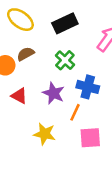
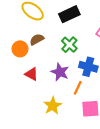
yellow star: (45, 134) -> (53, 106), turned 30

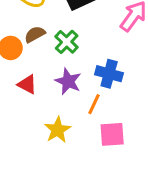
green cross: (69, 45) -> (67, 42), moved

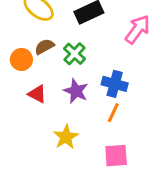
orange line: (94, 104) -> (113, 113), moved
pink square: (112, 134) -> (116, 156), moved

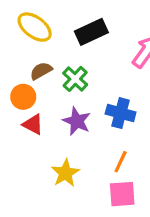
orange circle: (21, 59) -> (23, 97), moved
orange line: (113, 113) -> (121, 162), moved

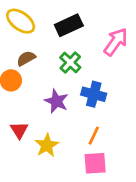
green cross: (75, 79) -> (70, 62), moved
red triangle: (33, 124) -> (19, 130), moved, turned 30

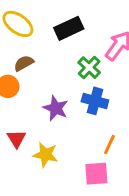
green cross: (70, 62) -> (89, 68), moved
orange line: (94, 136) -> (109, 145), moved
yellow star: (47, 145) -> (46, 155), turned -30

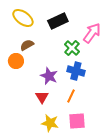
red triangle: (16, 139) -> (42, 97), moved
orange line: (109, 145) -> (71, 96), moved
yellow star: (46, 155) -> (50, 123), moved

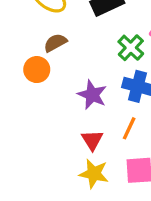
red triangle: (42, 97) -> (92, 140), moved

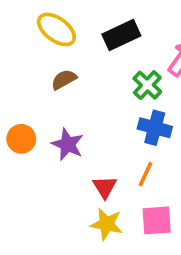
orange circle: (37, 70) -> (21, 139), moved
purple star: (92, 95) -> (68, 144), moved

